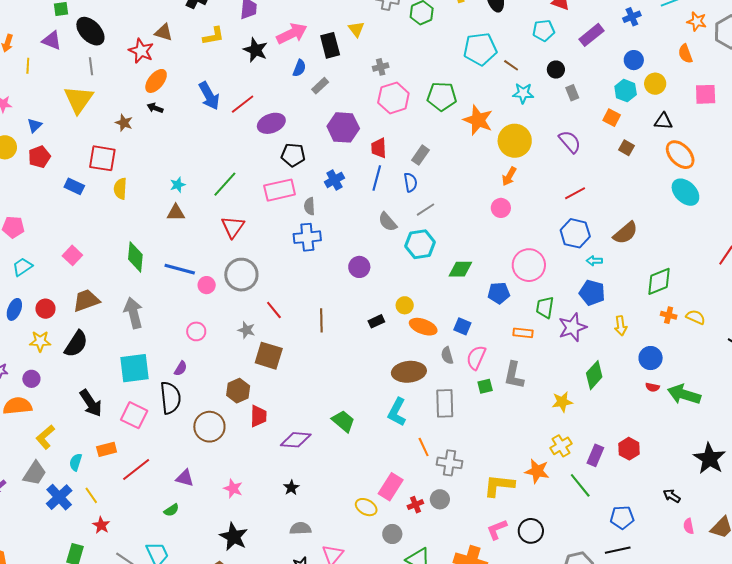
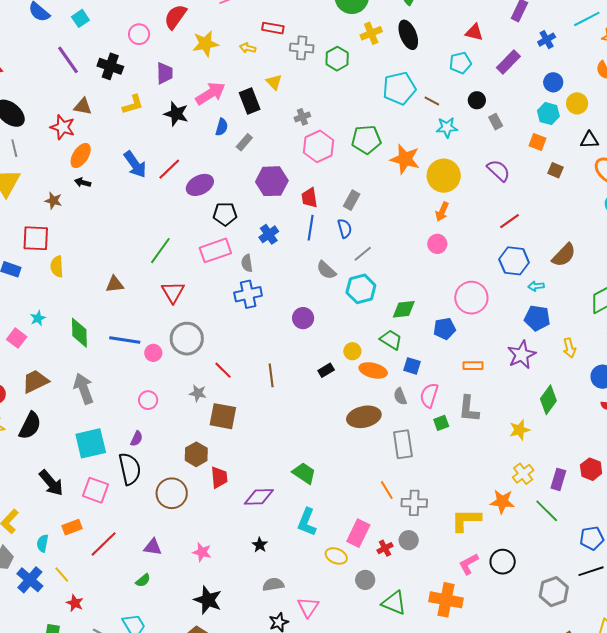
cyan star: (178, 185) -> (38, 318), moved
green trapezoid: (545, 307) -> (391, 340), moved, turned 120
cyan L-shape: (397, 412) -> (307, 522), moved

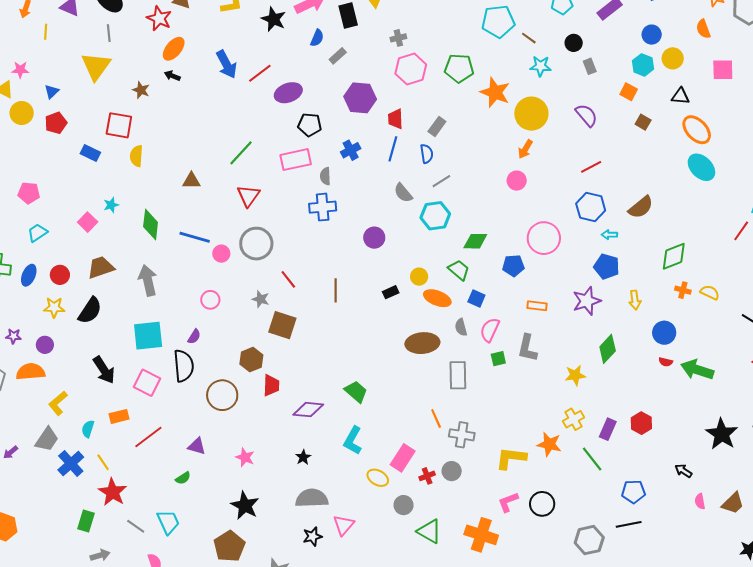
gray semicircle: (273, 584) -> (312, 498), size x1.5
red star: (75, 603) -> (113, 492), size x1.6

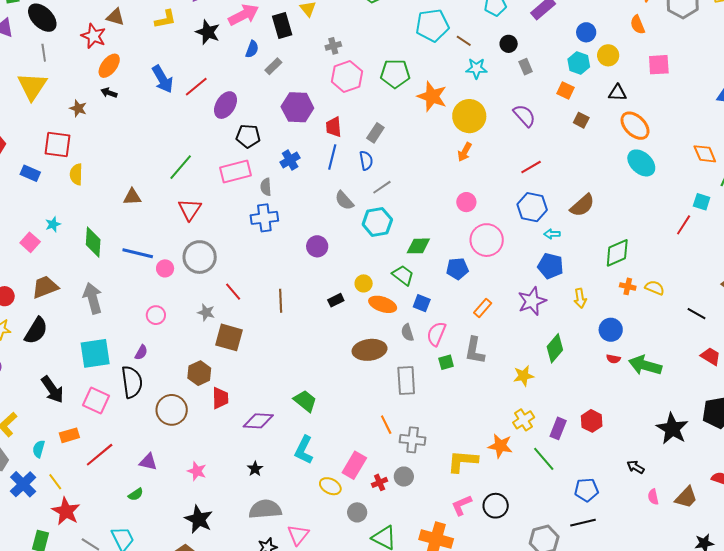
purple ellipse: (288, 93) -> (226, 105), turned -36
pink circle: (517, 181) -> (466, 202), moved
orange rectangle: (537, 306) -> (483, 308), turned -54

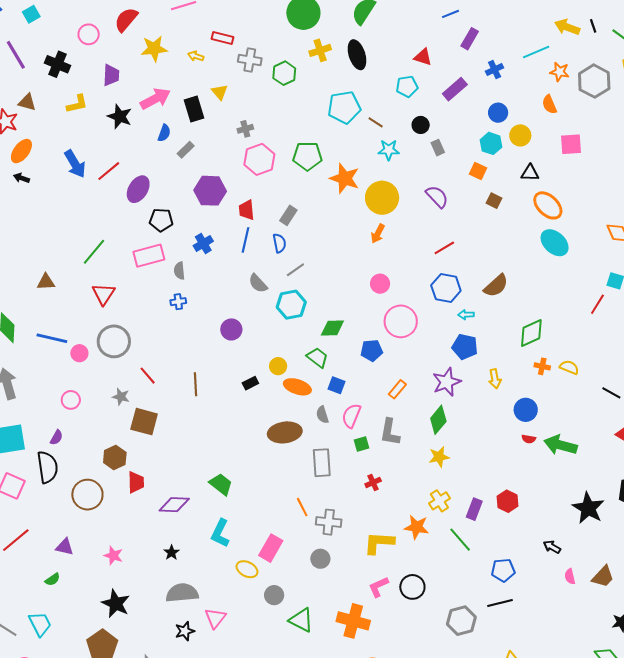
blue cross: (264, 218) -> (178, 302), size x0.6
green diamond: (555, 348) -> (438, 420), moved
red cross: (380, 482) -> (373, 483), moved

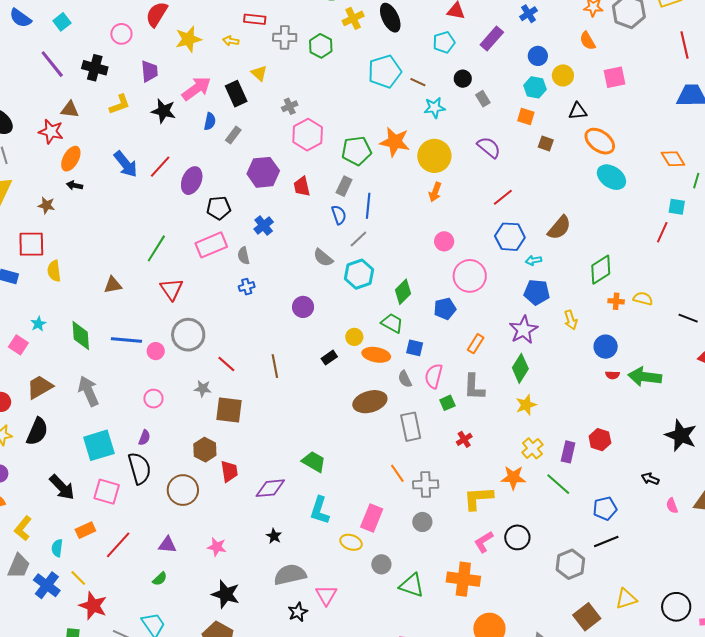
green pentagon: (307, 156) -> (356, 151), moved
blue line: (245, 240) -> (368, 206), moved
green diamond: (332, 328) -> (403, 292), turned -35

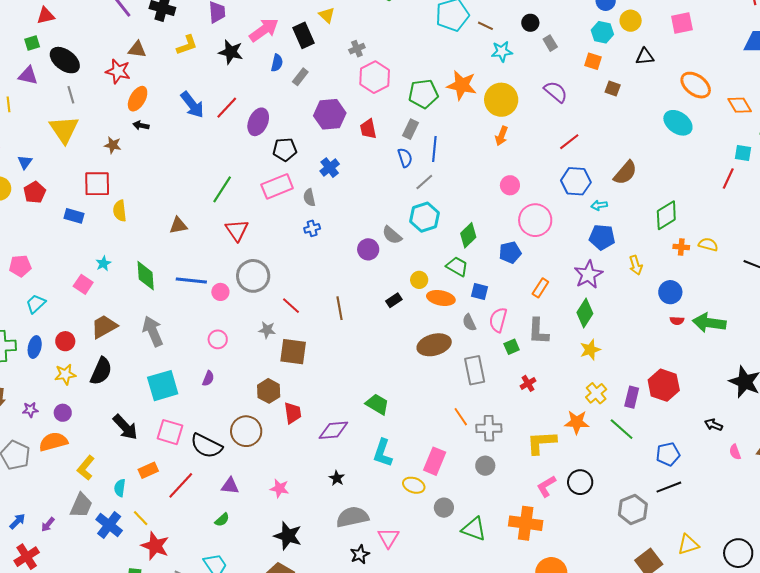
orange ellipse: (600, 141) -> (696, 85), moved
gray semicircle: (323, 258) -> (392, 235), moved
red hexagon: (600, 440) -> (664, 385), size x1.4
black semicircle: (139, 468) -> (206, 446), moved, turned 132

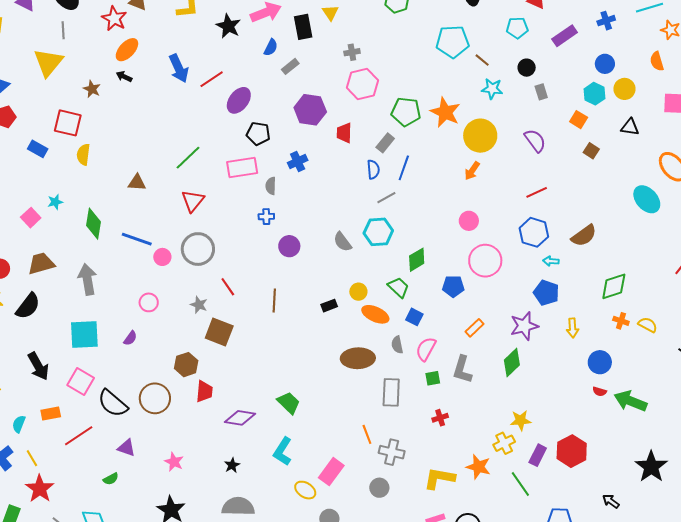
purple circle: (368, 249) -> (289, 246), moved
yellow star: (590, 350) -> (521, 420), moved

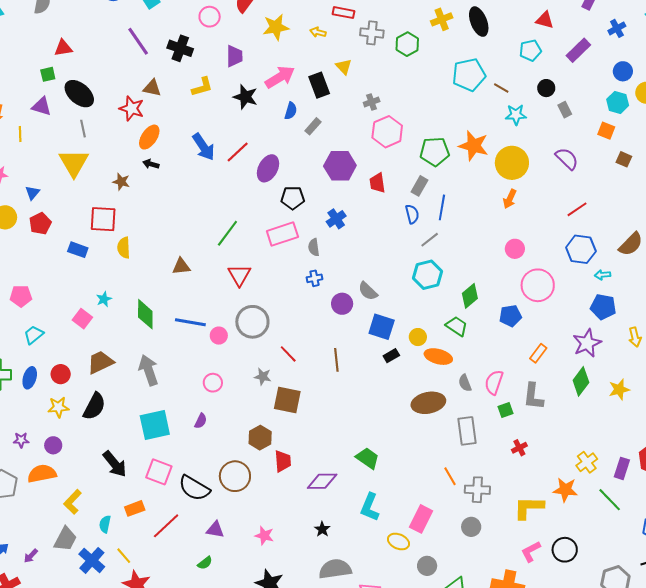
gray semicircle: (342, 242) -> (368, 291), moved
blue square: (414, 317) -> (382, 327), moved, size x1.5
yellow star: (521, 420) -> (619, 389), moved

